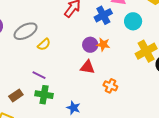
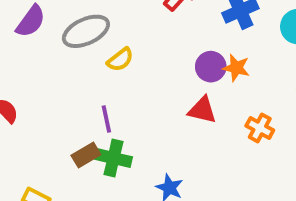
purple line: (39, 75) -> (106, 119), turned 48
orange cross: (110, 86) -> (260, 128), moved
brown rectangle: (16, 95) -> (86, 155), moved

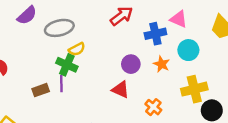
orange star: (236, 68) -> (162, 64), moved
brown rectangle: (86, 155) -> (41, 90), moved
green cross: (113, 158) -> (67, 65), moved

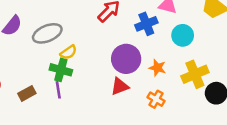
purple circle: (131, 64) -> (126, 59), size x1.5
orange star: (162, 64) -> (157, 68), moved
red triangle: (121, 89) -> (120, 86), turned -36
brown rectangle: (41, 90) -> (27, 93), moved

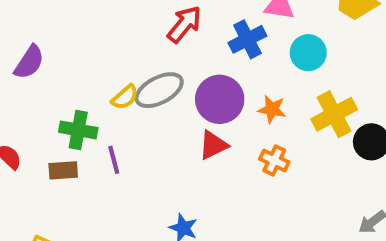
gray ellipse: (47, 33) -> (159, 90), moved
green cross: (61, 70) -> (78, 130), moved
brown rectangle: (27, 93) -> (63, 170), turned 30

